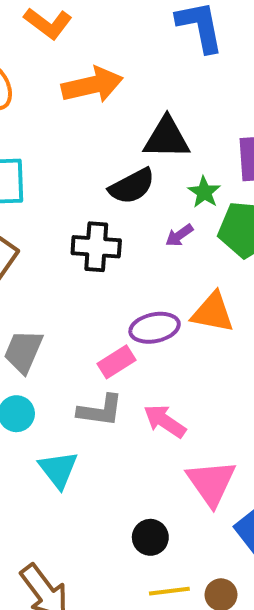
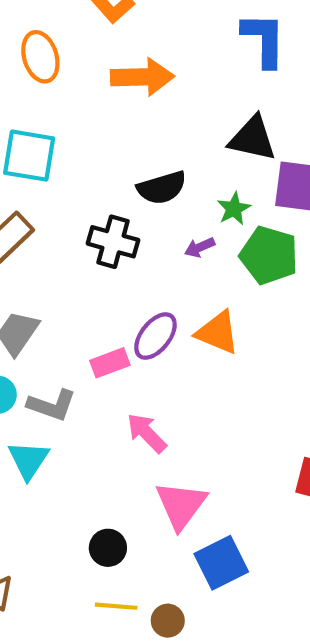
black triangle: (167, 138) -> (253, 138), moved
purple ellipse: (155, 328) -> (155, 336), turned -51
gray L-shape: (100, 410) -> (52, 405), moved

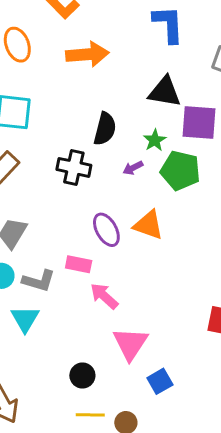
black semicircle: (162, 188) -> (105, 129), turned -56
purple ellipse: (155, 336) -> (106, 230), turned -64
pink rectangle: (110, 363) -> (79, 264), moved, turned 35
blue square: (221, 563) -> (160, 381), size x0.7

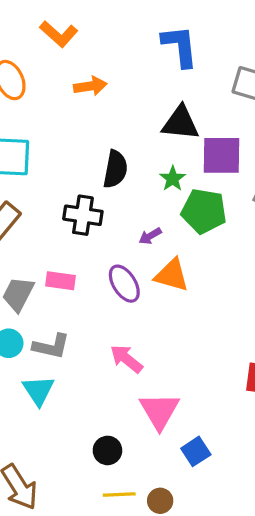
orange arrow: (87, 54) -> (90, 86), size x0.7
purple arrow: (133, 168) -> (150, 236), moved
pink rectangle: (79, 264) -> (61, 281), moved

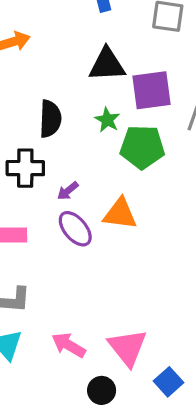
purple arrow: (150, 236) -> (68, 191), moved
pink arrow: (126, 359) -> (69, 345), moved
black circle: (107, 450) -> (102, 390), moved

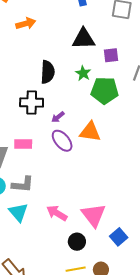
purple square: (151, 90) -> (111, 55), size x0.6

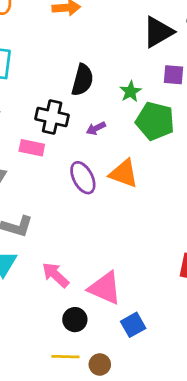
black triangle: (83, 39) -> (158, 32), moved, turned -40
purple arrow: (58, 117) -> (96, 128), moved
pink rectangle: (23, 144) -> (32, 148), moved
pink triangle: (93, 215) -> (105, 288), turned -40

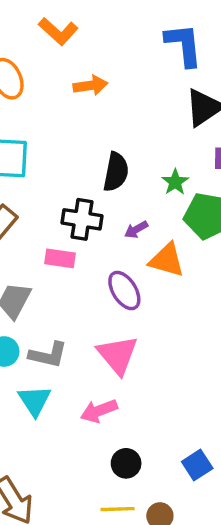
orange triangle: (124, 173) -> (167, 260), moved
pink arrow: (55, 275) -> (99, 411), turned -60
pink triangle: (105, 288) -> (118, 355), moved, turned 30

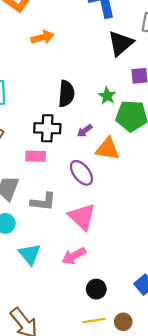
gray L-shape: (48, 355) -> (43, 202), moved

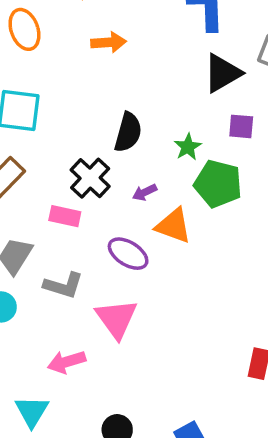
black cross: (47, 128) -> (90, 178), turned 30
purple ellipse: (81, 173) -> (128, 254), turned -30
cyan triangle: (30, 254) -> (32, 411), moved
pink arrow: (74, 256) -> (67, 362), moved

